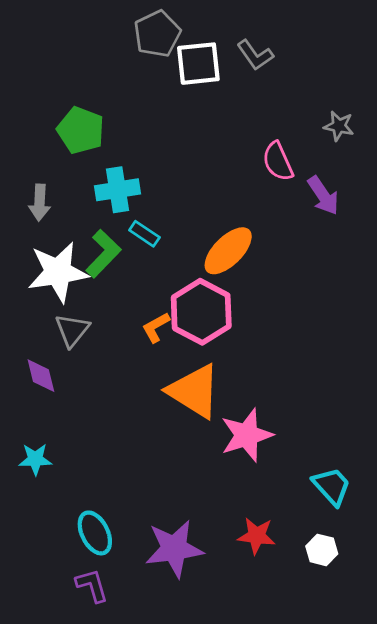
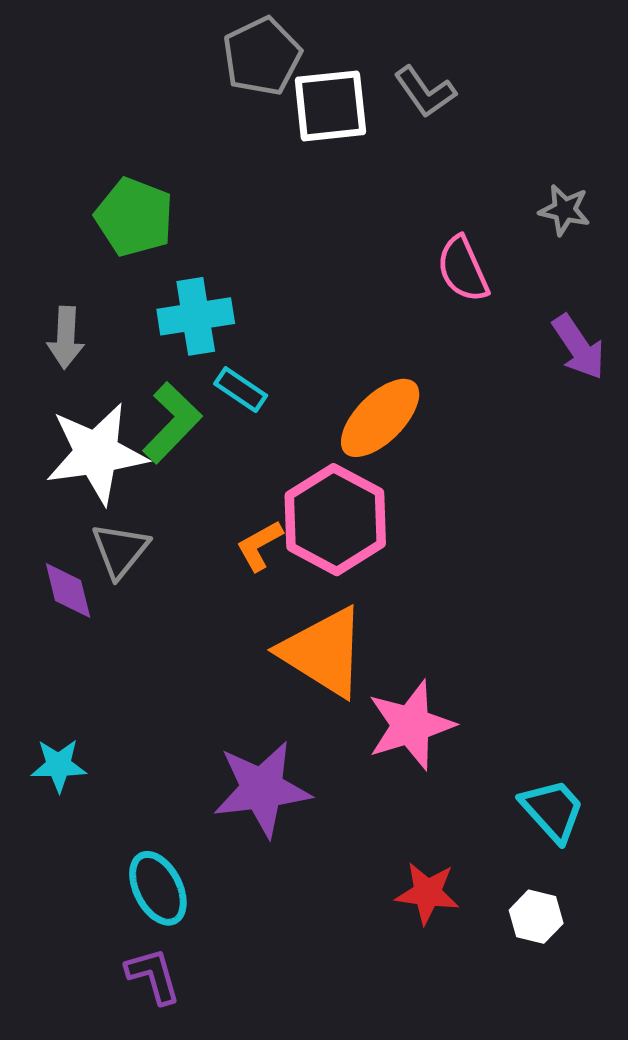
purple arrow: (323, 195) -> (579, 347), moved
purple diamond: (41, 376) -> (68, 590), moved
purple star: (174, 549) -> (262, 789), moved

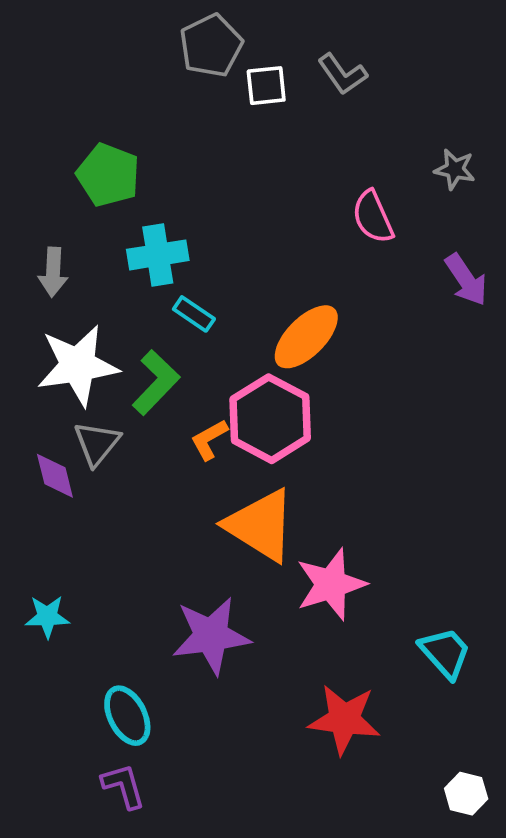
white square: (330, 106) -> (266, 86), size x0.7
green L-shape: (172, 423) -> (156, 382), moved
red star: (427, 893) -> (344, 719), size x1.4
white hexagon: (536, 917) -> (466, 794), moved

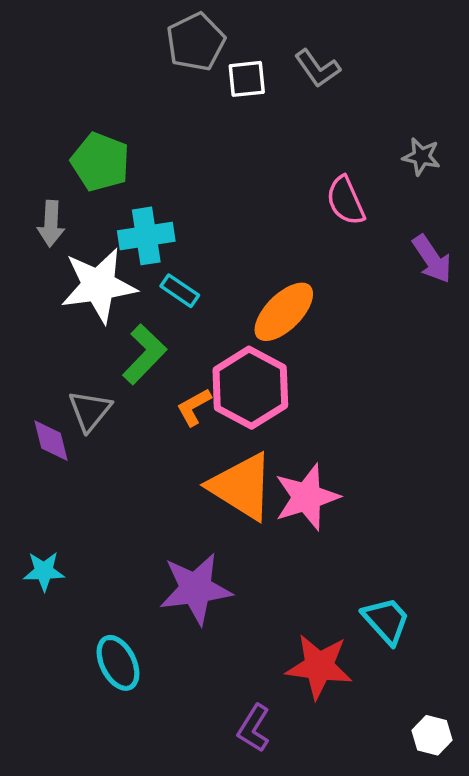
gray arrow: (53, 272) -> (51, 224), moved
white star: (78, 365) -> (99, 285), moved
pink star: (331, 584) -> (307, 497), moved
cyan trapezoid: (445, 653) -> (386, 621), moved
purple L-shape: (123, 786) -> (254, 728), moved, turned -132

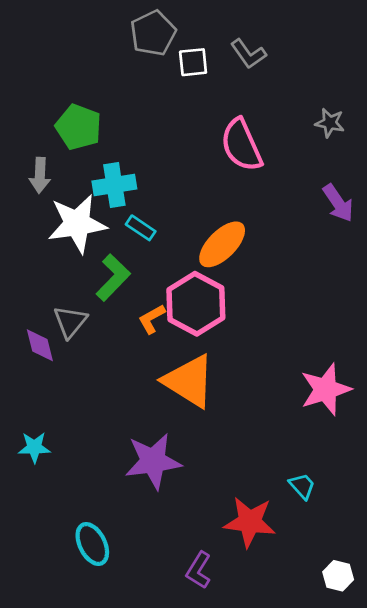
pink semicircle: (346, 201) -> (241, 145), moved, size x1.4
pink star: (307, 497) -> (326, 389), moved
cyan trapezoid: (386, 621) -> (302, 486), size x0.7
cyan ellipse: (118, 663) -> (92, 544), moved

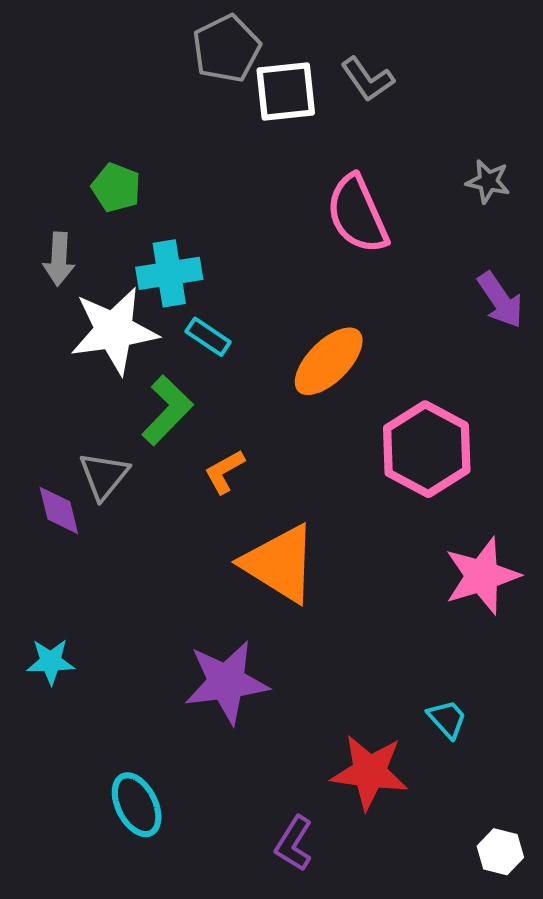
white square: (193, 62) -> (286, 92), size x1.4
green pentagon: (79, 127) -> (116, 188), size x0.7
pink hexagon: (196, 304) -> (427, 449), moved

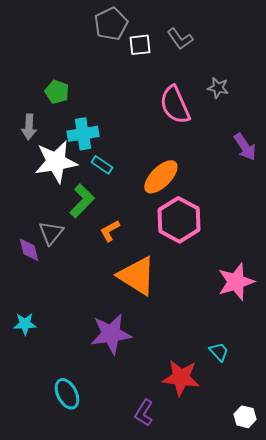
white square: (286, 92) -> (140, 45), size x0.7
gray star: (488, 181) -> (218, 88), moved
pink hexagon: (427, 449) -> (179, 220), moved

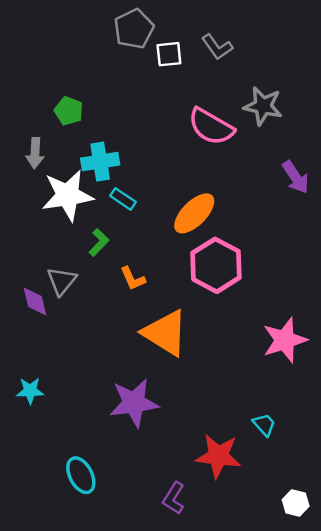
gray star: (218, 88) -> (263, 106), size x1.5
pink semicircle: (175, 105) -> (211, 127), turned -36
green L-shape: (82, 201) -> (99, 242), size x0.7
orange L-shape: (110, 231) -> (133, 279), turned -85

